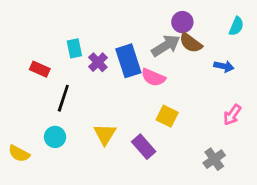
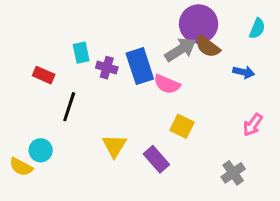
purple circle: (182, 22) -> (199, 24), size x1.6
purple cross: (98, 62) -> (107, 68), turned -30
cyan circle: (55, 137) -> (41, 150), moved

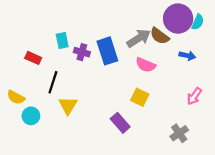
purple circle: (199, 24) -> (178, 19), moved
pink semicircle: (167, 84) -> (146, 65), moved
yellow triangle: (114, 146) -> (68, 105), moved
yellow semicircle: (21, 167) -> (16, 97), moved

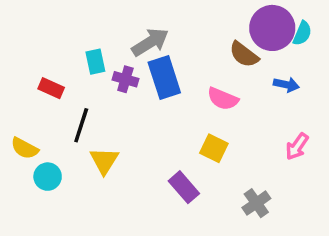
gray arrow: (139, 38) -> (150, 42), moved
gray cross: (179, 133) -> (256, 203), moved

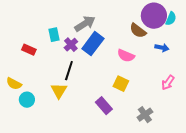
blue rectangle: (164, 78) -> (93, 44), turned 55
purple cross: (125, 79) -> (71, 45), turned 32
black line: (81, 125) -> (69, 71), moved

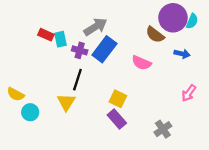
purple cross: (71, 45) -> (80, 50), turned -32
red rectangle: (29, 50) -> (46, 35), moved
yellow square: (121, 84) -> (118, 99), moved

